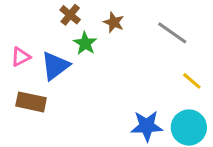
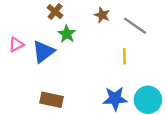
brown star: (114, 22) -> (102, 15), moved
yellow line: (192, 81) -> (124, 56), moved, turned 49
brown rectangle: (31, 102) -> (52, 100), moved

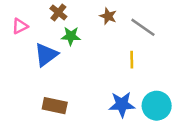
green star: (67, 34) -> (71, 36), turned -30
pink triangle: (16, 44) -> (20, 26), moved

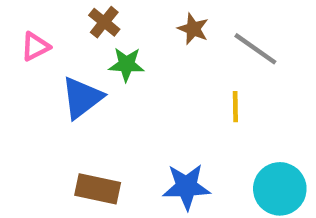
blue star: (122, 104) -> (186, 187), moved

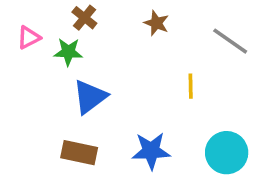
gray line: (255, 49) -> (230, 41), moved
green star: (126, 64) -> (68, 52), moved
blue triangle: (82, 98) -> (90, 97), moved

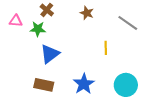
pink triangle: (29, 37) -> (16, 21), turned 32
blue star: (151, 151) -> (84, 84), turned -30

